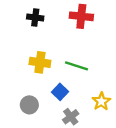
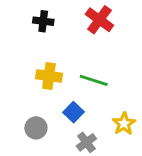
red cross: (81, 16) -> (99, 20), turned 30

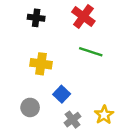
green line: (94, 80) -> (91, 52), moved
yellow star: (124, 124) -> (104, 115), moved

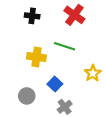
green line: (91, 52) -> (65, 46), moved
yellow star: (104, 115) -> (93, 73), moved

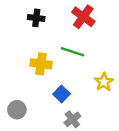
gray circle: (27, 96) -> (17, 110), moved

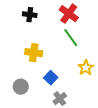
green line: (72, 52) -> (71, 38), moved, turned 36
gray circle: (17, 110) -> (21, 87), moved

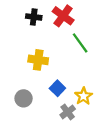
red cross: (69, 14) -> (63, 16), moved
yellow star: (86, 68) -> (83, 96), moved

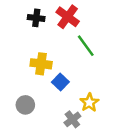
blue square: (57, 88) -> (60, 82), moved

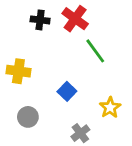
yellow cross: (41, 64) -> (18, 71), moved
yellow star: (89, 102) -> (110, 108), moved

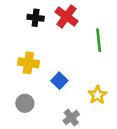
green line: (95, 51) -> (99, 40), moved, turned 30
yellow cross: (18, 71) -> (28, 63), moved

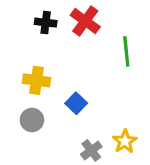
yellow star: (97, 95) -> (125, 141), moved
gray circle: (25, 103) -> (32, 120), moved

